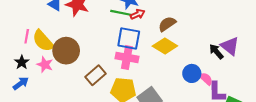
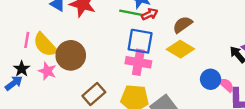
brown rectangle: (96, 75) -> (94, 94), moved
blue arrow: (21, 83) -> (14, 83), moved

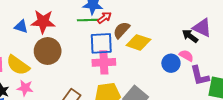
brown semicircle: (183, 25) -> (121, 30), moved
brown circle: (71, 55) -> (48, 51), moved
pink semicircle: (226, 85) -> (186, 56), moved

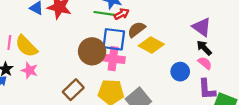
purple triangle: (202, 28) -> (202, 27), moved
brown circle: (48, 51) -> (92, 51), moved
pink semicircle: (186, 56) -> (205, 63), moved

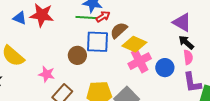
brown circle: (92, 51) -> (77, 55), size x0.7
pink cross: (113, 59) -> (140, 61), moved, turned -30
pink semicircle: (205, 63) -> (188, 57), turned 48
pink star: (29, 70) -> (47, 74), moved

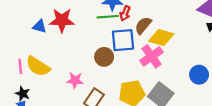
red arrow: (103, 17) -> (125, 13), turned 152
pink cross: (140, 61) -> (151, 56), moved
blue circle: (165, 68) -> (199, 75), moved

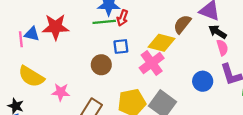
brown semicircle: (143, 25) -> (182, 24), moved
blue square: (123, 40) -> (121, 46), size x0.6
pink line: (20, 66) -> (21, 39), moved
pink star: (75, 80) -> (61, 92), moved

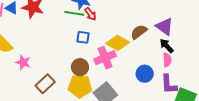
red arrow: (122, 18) -> (90, 14), turned -72
brown circle: (101, 65) -> (80, 67), moved
blue circle: (203, 81) -> (145, 74), moved

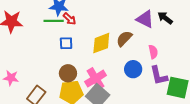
brown semicircle: (139, 32) -> (124, 39), moved
yellow diamond: (118, 43) -> (101, 43), turned -40
black arrow: (167, 46) -> (165, 18), moved
pink cross: (105, 58) -> (95, 79), moved

